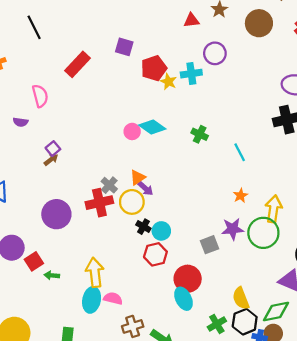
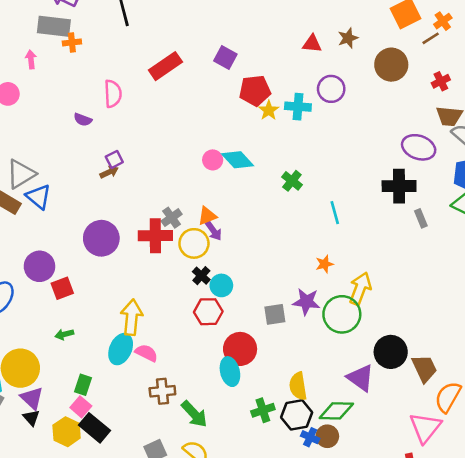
green arrow: (52, 275) -> (64, 334), moved, turned -32

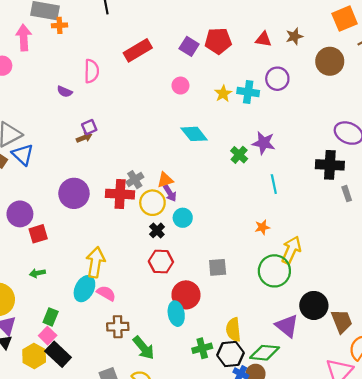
pink arrow: (31, 59) -> (24, 38), size x1.6
red pentagon: (255, 91) -> (218, 41), moved
pink circle: (213, 160) -> (180, 86), moved
cyan circle: (221, 285) -> (183, 218), moved
purple star: (306, 302) -> (264, 143), moved

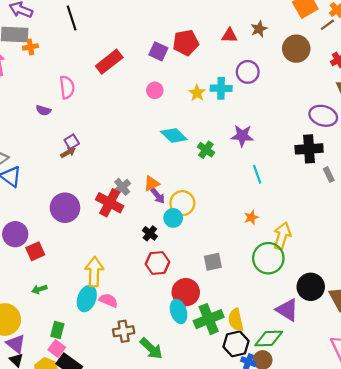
green cross: (239, 155) -> (206, 150), moved
red cross: (120, 194) -> (110, 203), turned 32
yellow circle: (152, 203) -> (182, 203), moved
green cross: (202, 348) -> (209, 319), moved, size x1.5

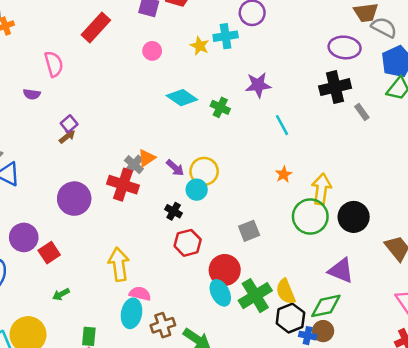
orange triangle: (152, 184) -> (147, 158), moved
black circle: (311, 287) -> (354, 217), moved
cyan ellipse: (87, 299) -> (132, 313), moved

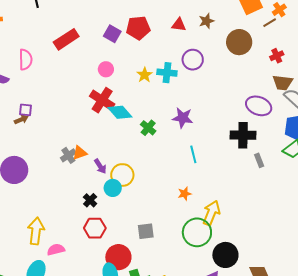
purple square: (69, 124) -> (25, 110), turned 32
red cross: (123, 185) -> (102, 100), moved
black circle: (354, 217) -> (225, 255), moved
pink semicircle: (140, 294) -> (56, 250), moved, turned -42

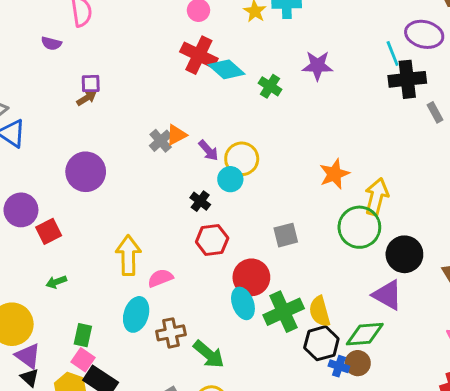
cyan line: (193, 154) -> (393, 53), moved
orange star: (185, 194) -> (334, 174), size x1.5

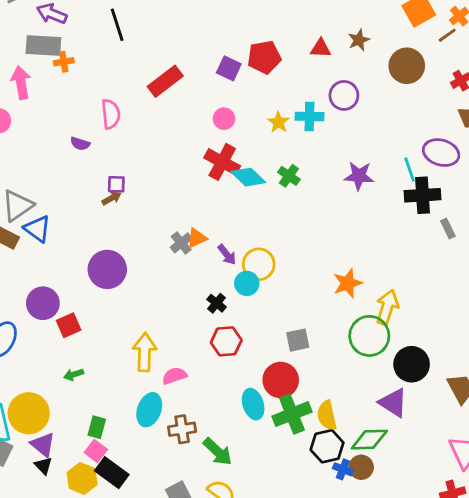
purple star: (318, 66) -> (359, 176), moved
green cross: (270, 86) -> (289, 176), moved
red circle: (251, 277) -> (281, 380), moved

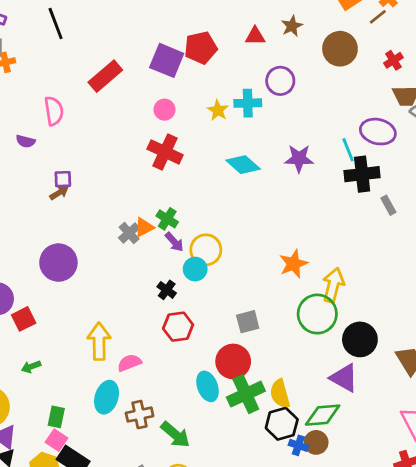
purple square: (229, 68) -> (167, 60), size x1.4
green cross: (289, 176) -> (167, 219), moved
cyan diamond: (248, 177) -> (243, 165), moved

